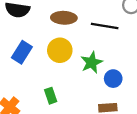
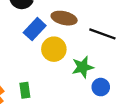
blue rectangle: (22, 52) -> (35, 29), moved
green rectangle: (51, 96) -> (25, 90), moved

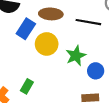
green rectangle: (25, 90) -> (27, 86), turned 48

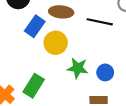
green star: (76, 56) -> (78, 68), moved, turned 30
green rectangle: (27, 86) -> (34, 86), size x1.5

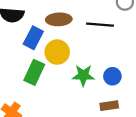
green rectangle: (34, 86) -> (34, 72), moved

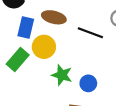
blue rectangle: (33, 38) -> (26, 28), turned -30

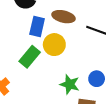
green star: (62, 75) -> (70, 84), moved

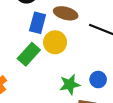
green star: (70, 84) -> (70, 84), turned -30

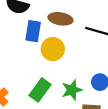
green rectangle: (29, 54) -> (40, 90), moved

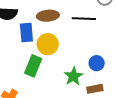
green rectangle: (40, 90) -> (33, 66), moved

